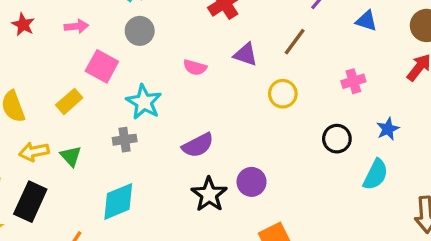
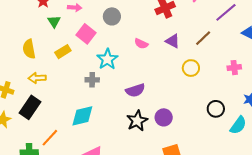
black circle: (337, 139) -> (216, 109), moved
green triangle: (71, 156) -> (54, 21), moved

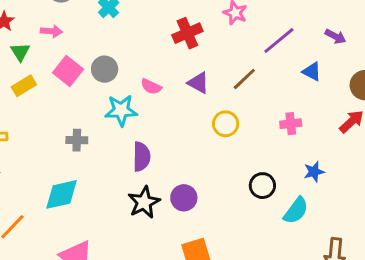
gray circle: (112, 16) -> (105, 69), moved
yellow rectangle: (63, 52) -> (24, 86), moved
cyan star: (107, 59) -> (121, 110), moved, turned 30
purple semicircle: (135, 90) -> (142, 157), turned -72

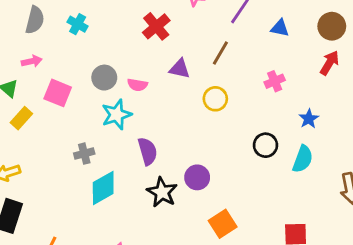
gray circle: (105, 69) -> (104, 78), moved
cyan diamond: (62, 194) -> (103, 188), moved

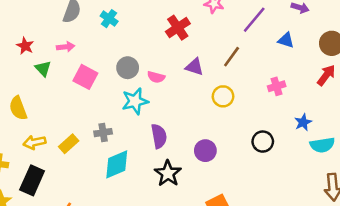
yellow rectangle: (21, 118) -> (69, 144), moved
cyan semicircle: (303, 159) -> (322, 145), moved, turned 55
purple circle: (197, 177) -> (205, 151), moved

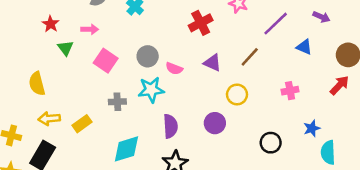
gray cross: (103, 133) -> (117, 102), moved
cyan semicircle: (322, 145) -> (328, 152), turned 90
purple circle: (205, 151) -> (215, 123), moved

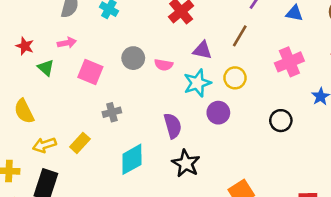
cyan star: (151, 90) -> (197, 83), moved
pink cross: (290, 91) -> (289, 62), size x1.5

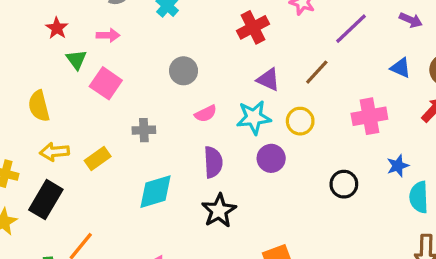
blue triangle: (294, 13) -> (401, 68), moved
pink semicircle: (164, 65) -> (206, 114), moved, turned -48
pink square: (90, 72) -> (106, 83), moved

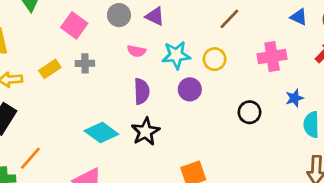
purple triangle: (268, 79) -> (155, 16), moved
pink square: (106, 83) -> (74, 25), moved
pink semicircle: (206, 114) -> (136, 51), turned 36
yellow rectangle: (98, 158) -> (50, 69), moved
cyan diamond: (156, 192) -> (101, 133), moved, turned 52

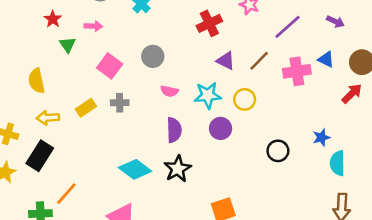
purple triangle: (155, 16) -> (226, 61), moved
pink cross: (272, 56) -> (297, 71), moved

